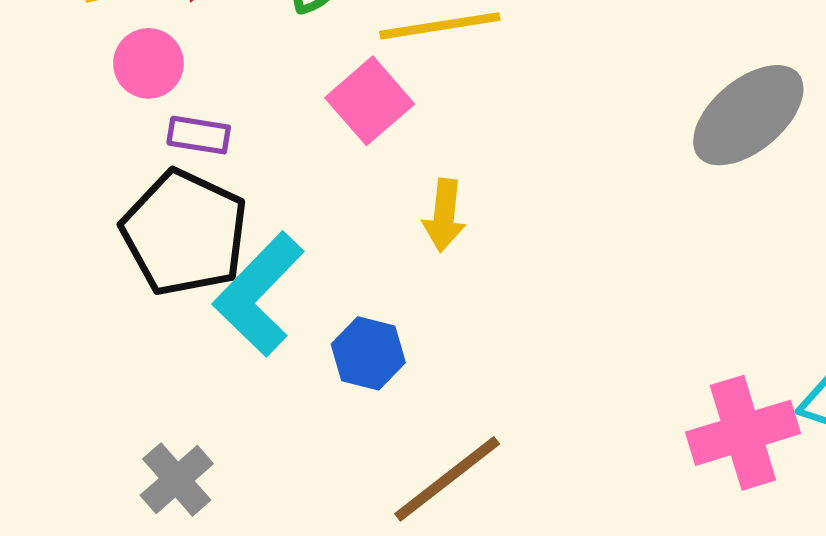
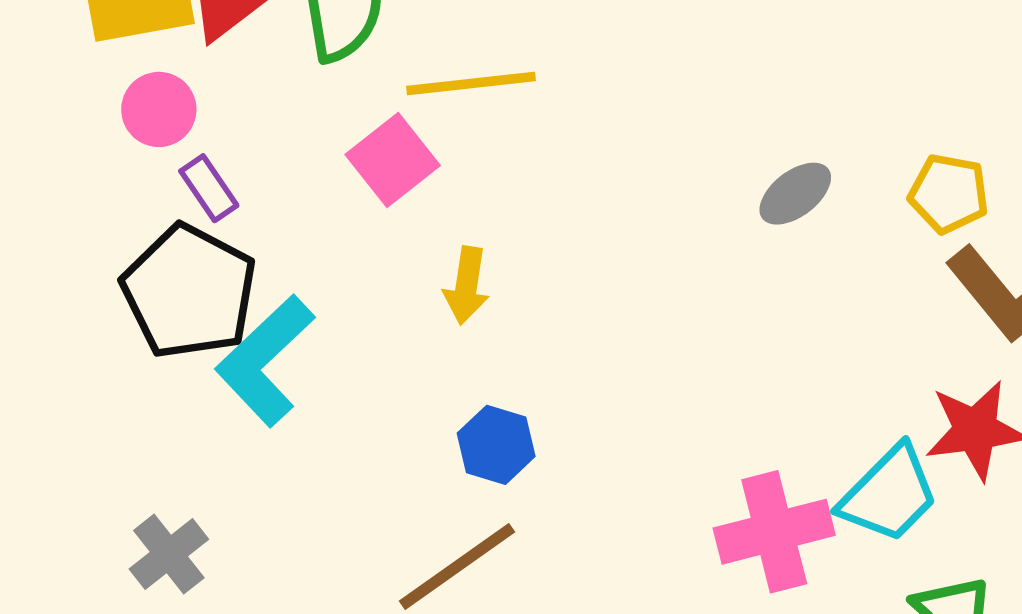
gray ellipse: (748, 115) -> (795, 194), size x0.6
purple rectangle: (199, 135) -> (209, 188), turned 44
blue hexagon: (368, 353) -> (496, 445), moved

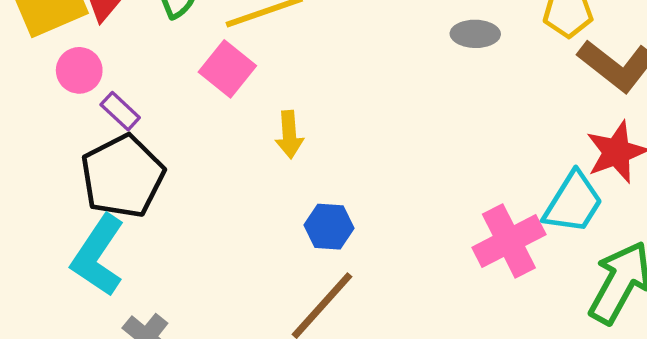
gray ellipse: (795, 194) -> (475, 34), turned 51
black pentagon: (189, 292) -> (123, 176), turned 30
cyan L-shape: (265, 361) -> (98, 256), moved

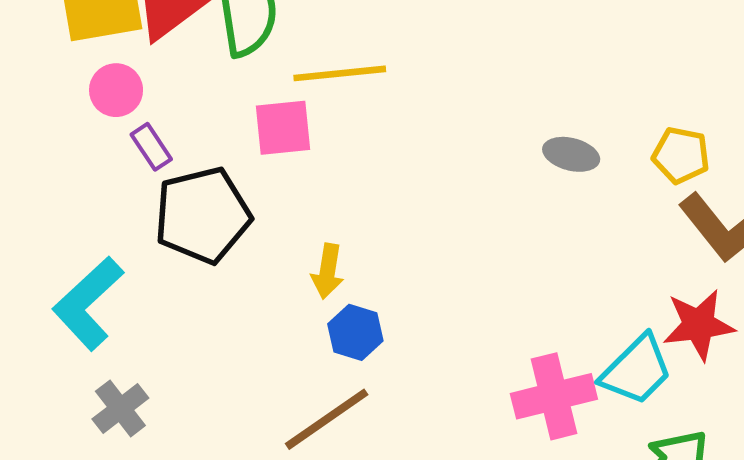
pink square: (227, 69) -> (283, 128), turned 32
yellow arrow: (289, 135) -> (328, 271), moved
black pentagon: (123, 176) -> (203, 215), moved

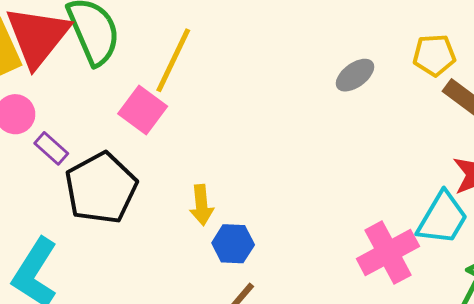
yellow line: (340, 73) -> (173, 60), turned -44
pink square: (283, 128) -> (143, 110), turned -33
gray ellipse: (571, 154) -> (355, 75), turned -36

